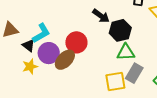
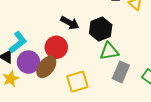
black arrow: (101, 16) -> (70, 23), moved
yellow square: (115, 82) -> (77, 82), moved

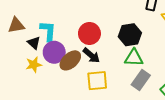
black arrow: (70, 23) -> (91, 55), moved
cyan L-shape: (18, 42) -> (48, 31), turned -60
red circle: (56, 47) -> (89, 33), moved

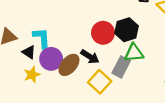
red circle: (89, 33) -> (103, 33), moved
gray rectangle: (141, 80) -> (121, 67), moved
yellow square: (97, 81) -> (100, 82), turned -35

